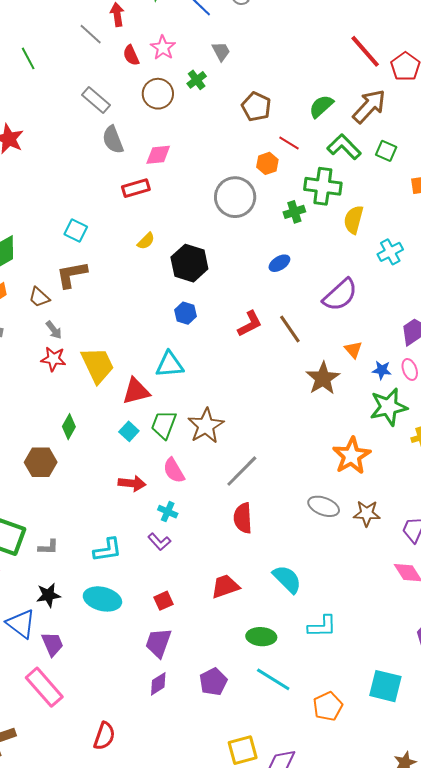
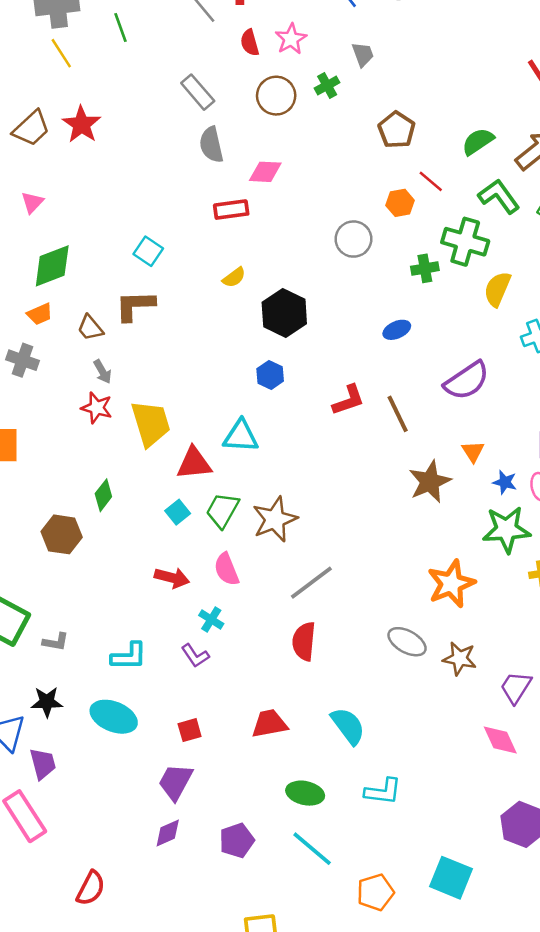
gray circle: (235, 197) -> (353, 239), size x0.7

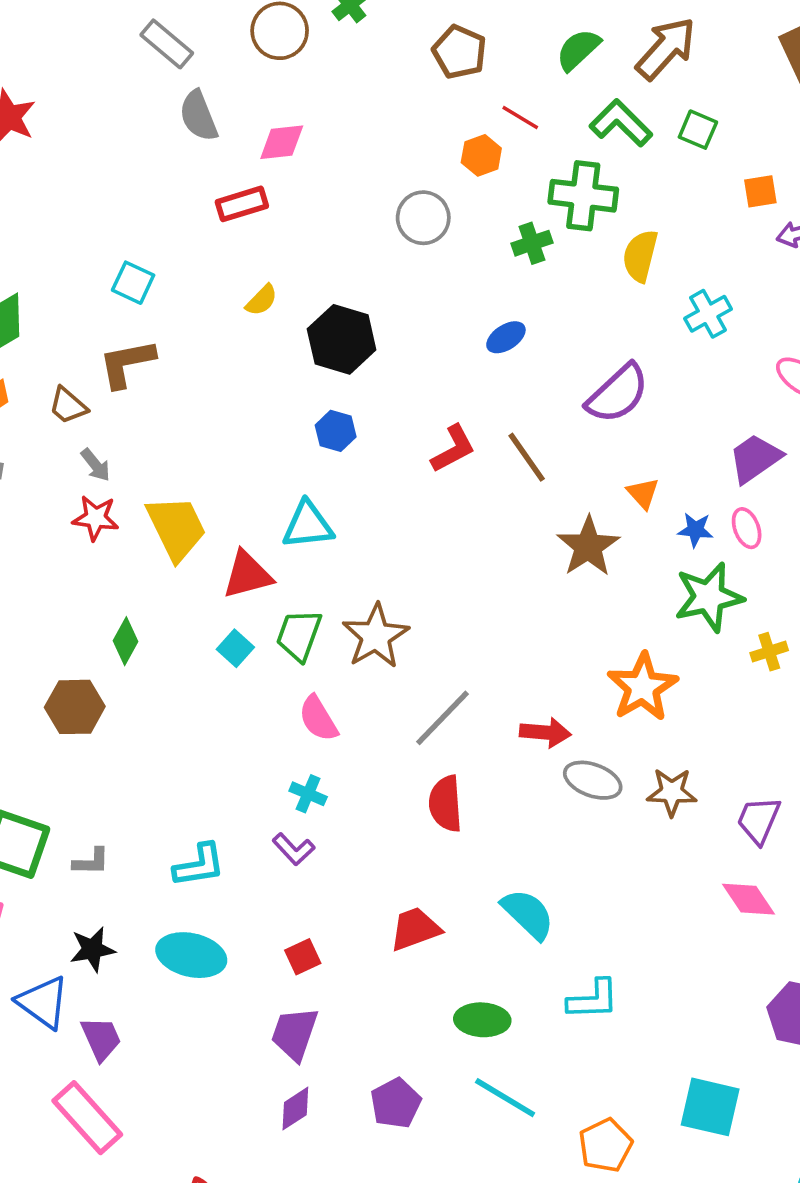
red arrow: (172, 578) -> (545, 733), moved

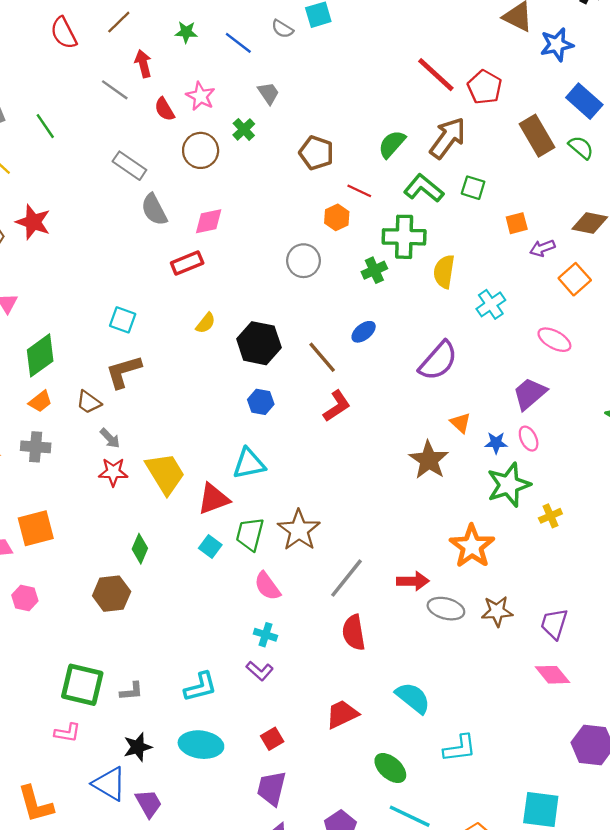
brown line: (527, 457) -> (322, 357), moved
green ellipse: (482, 1020) -> (390, 768), turned 44

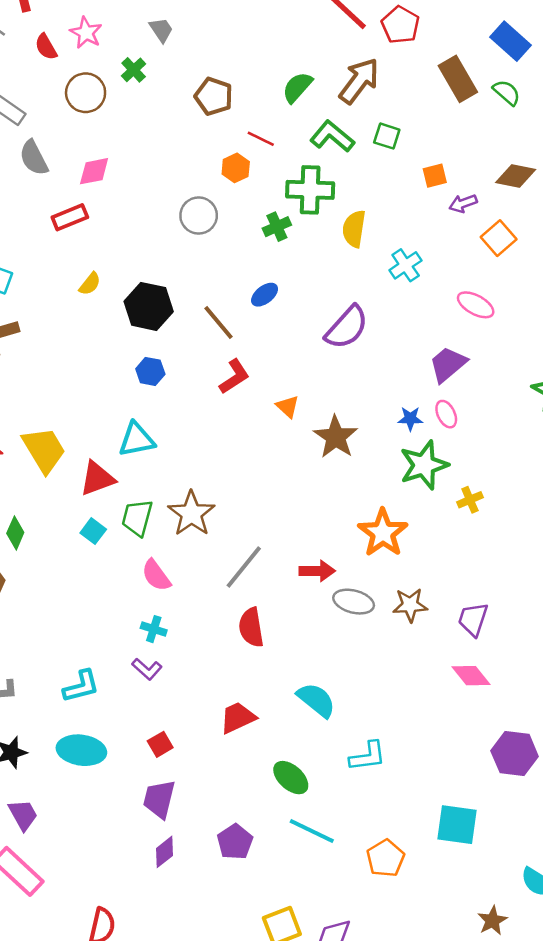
orange triangle: (460, 423) -> (288, 406), moved

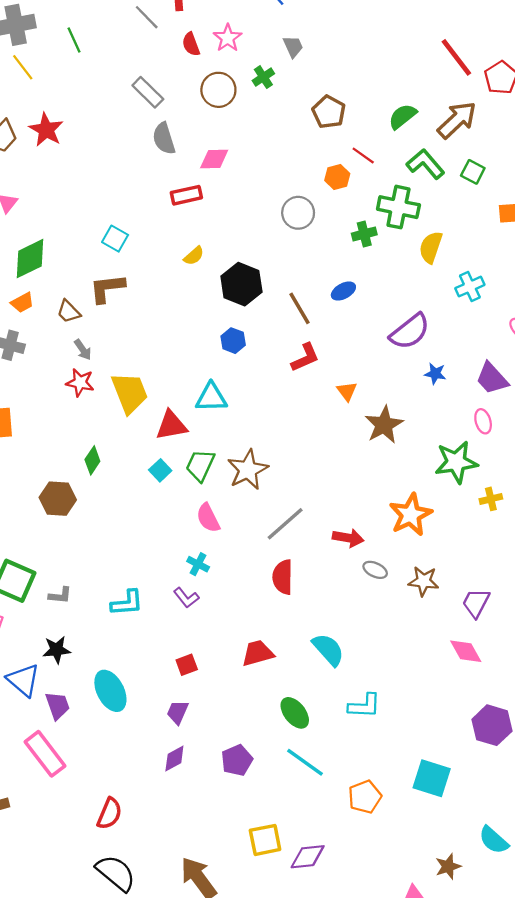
purple trapezoid: (448, 364) -> (492, 378), turned -102
blue star: (410, 419) -> (435, 374), moved
gray ellipse: (354, 602) -> (375, 570), size x0.7
cyan ellipse: (81, 750) -> (110, 691), moved, turned 45
purple trapezoid: (159, 799) -> (178, 712), size x0.7

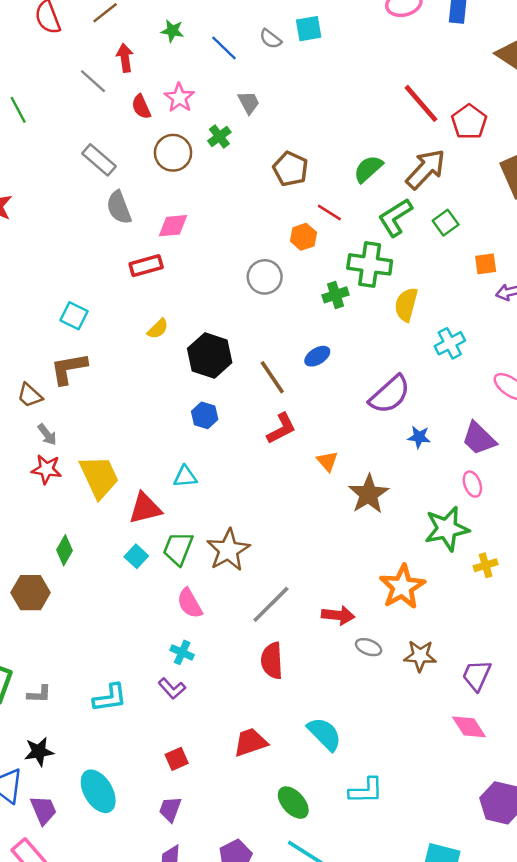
green L-shape: (425, 164) -> (395, 217), turned -78
green square: (473, 172) -> (446, 223), turned 30
cyan triangle: (211, 398) -> (185, 477), size x0.7

